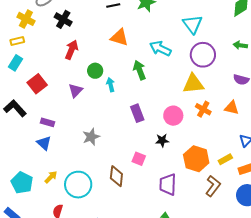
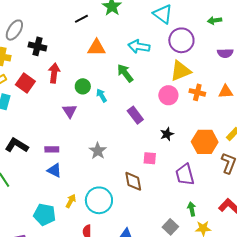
red square: (37, 84) -> (25, 83), moved
orange triangle: (232, 108) -> (226, 92), moved
pink circle: (173, 116) -> (168, 95), moved

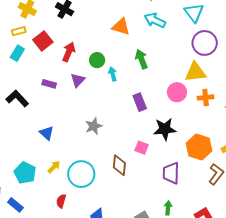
cyan arrow: (139, 46) -> (155, 20), moved
red arrow: (54, 73) -> (69, 52), moved
orange cross: (197, 92) -> (206, 97), turned -35
black star: (167, 134) -> (165, 129), size x1.6
purple rectangle: (52, 149) -> (49, 84), moved

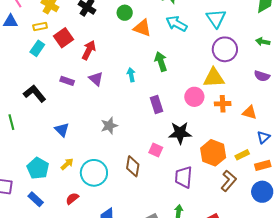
green circle: (97, 60) -> (125, 13), moved
purple triangle: (78, 80) -> (96, 79), turned -35
red semicircle: (61, 201) -> (72, 198), turned 32
blue rectangle: (15, 205) -> (36, 199), moved

